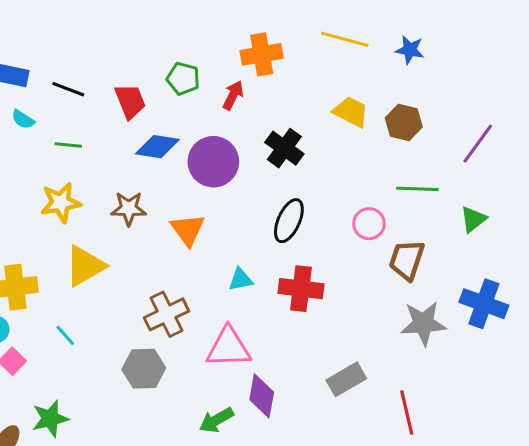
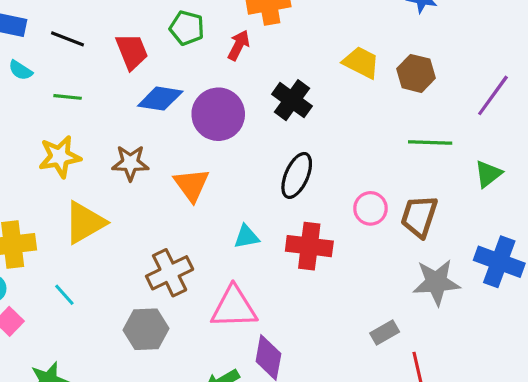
pink circle: (369, 224) -> (370, 208), moved
gray rectangle: (346, 379) -> (385, 332), moved, size x0.7

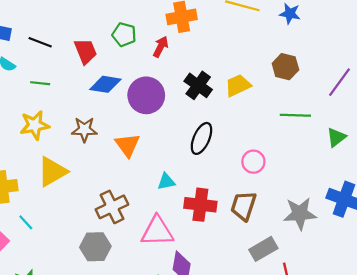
yellow trapezoid: (361, 62) -> (238, 85), moved, turned -52
brown trapezoid: (419, 216) -> (243, 206), moved
red cross: (309, 246) -> (200, 205), moved
cyan line: (64, 295) -> (26, 222), moved
gray rectangle: (385, 332) -> (263, 249), size x1.4

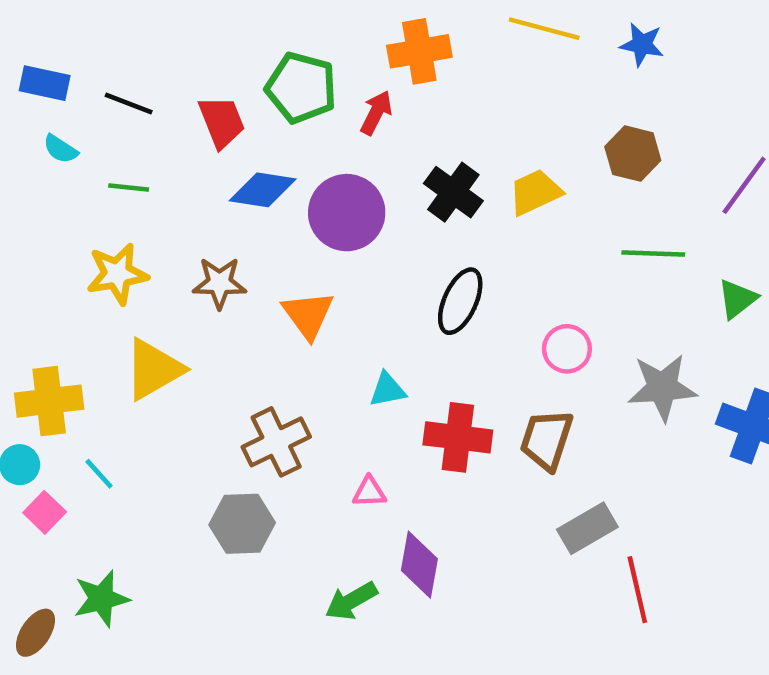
green pentagon: (124, 35) -> (301, 88), size x1.4
gray star: (300, 214) -> (662, 387), moved
pink triangle: (157, 231) -> (369, 492), size x0.5

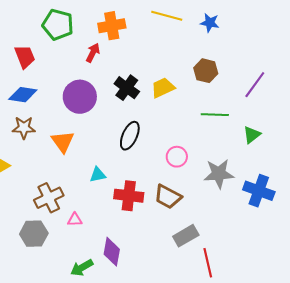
green pentagon: (301, 88) -> (58, 25), moved
blue diamond: (263, 190) -> (23, 95), moved
brown trapezoid: (546, 440) -> (168, 197), turned -80
pink triangle: (369, 492) -> (75, 220), moved

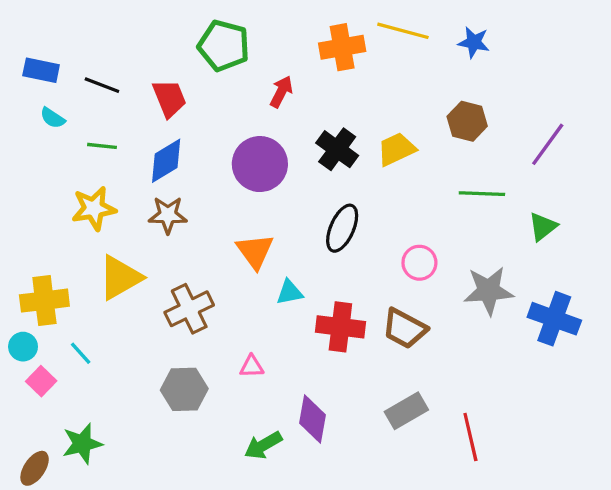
orange cross: (112, 26) -> (342, 47), moved
blue diamond: (23, 95) -> (166, 161), turned -40
orange triangle: (63, 142) -> (255, 251), moved
brown cross: (49, 198) -> (189, 309), moved
gray rectangle: (186, 236) -> (406, 411), moved

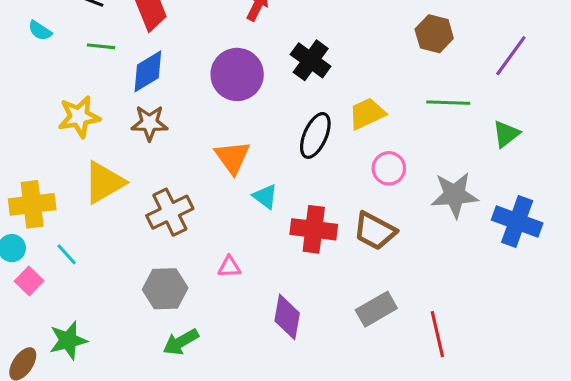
green line: (102, 146) -> (101, 46), moved
yellow trapezoid: (396, 149) -> (367, 114), moved
cyan triangle: (289, 292) -> (265, 196), turned 48
green arrow: (263, 445) -> (181, 342), moved

